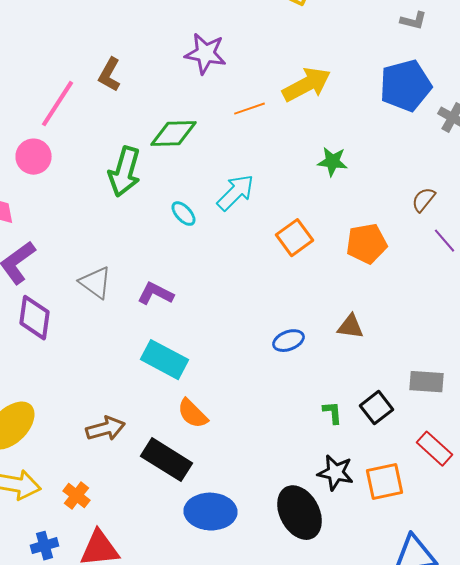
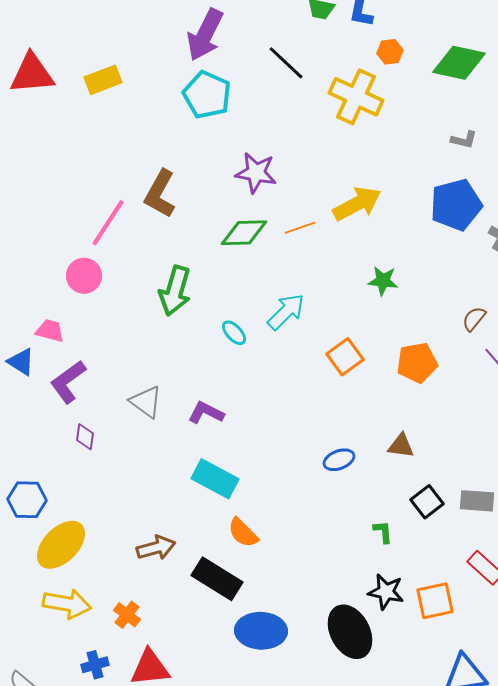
brown L-shape: (110, 75) -> (160, 194), size x1.4
green diamond: (174, 134) -> (244, 233), moved
purple diamond: (34, 318) -> (85, 437), size x0.6
black square: (376, 408) -> (427, 502), moved

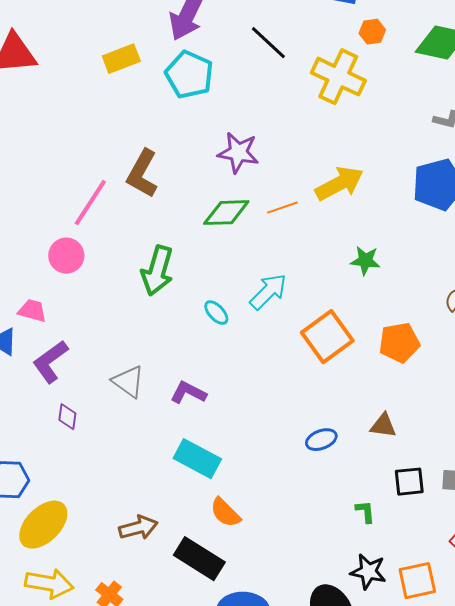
yellow rectangle: (103, 80) -> (121, 59), moved
orange square: (345, 357) -> (327, 337), size x1.4
black square: (427, 502) -> (409, 482), turned 32

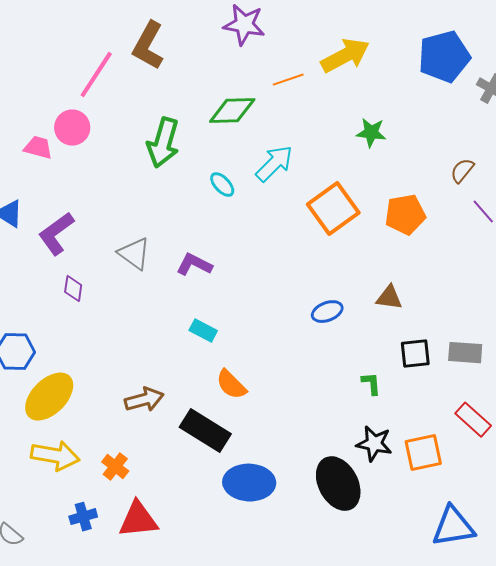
green diamond: (226, 213) -> (232, 111), moved
pink trapezoid: (32, 311) -> (38, 148), moved
cyan rectangle: (197, 459) -> (203, 331), size x0.6

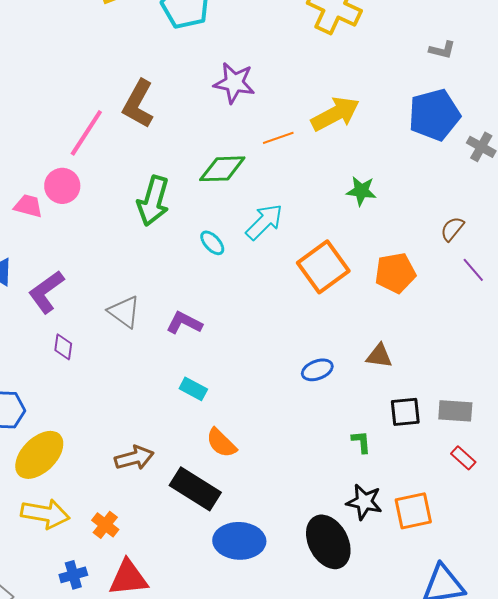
red rectangle: (473, 420) -> (463, 458), moved, size x0.7

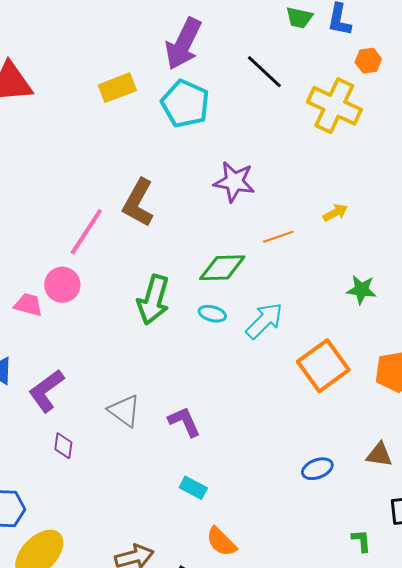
yellow arrow: (335, 114) -> (335, 213), size x0.5
cyan ellipse: (212, 243) -> (212, 314), moved, turned -32
purple L-shape: (184, 323) -> (184, 422), turned 39

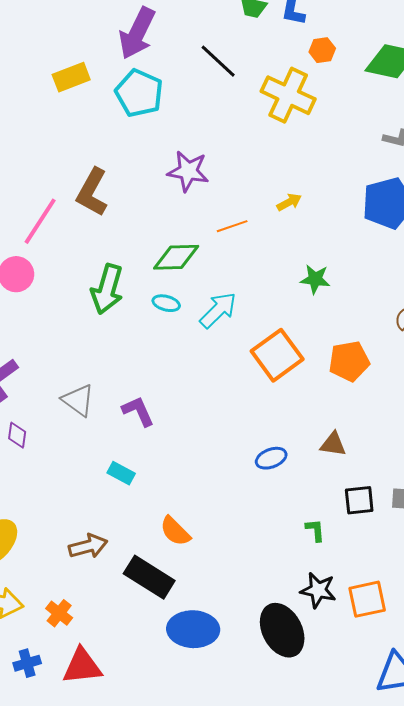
cyan rectangle: (193, 488) -> (121, 473), moved

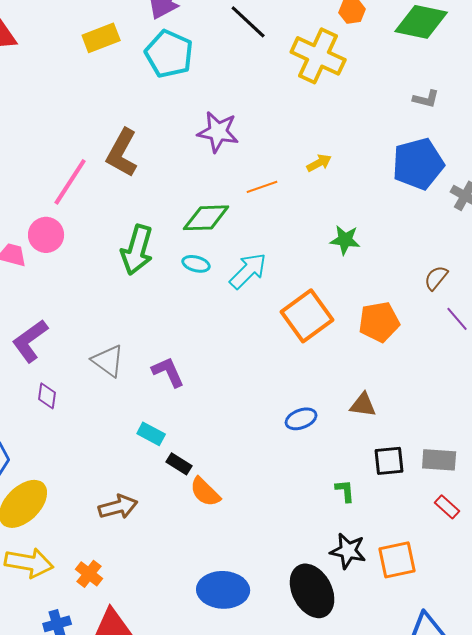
black rectangle: (149, 577) -> (179, 464), moved, size x0.5

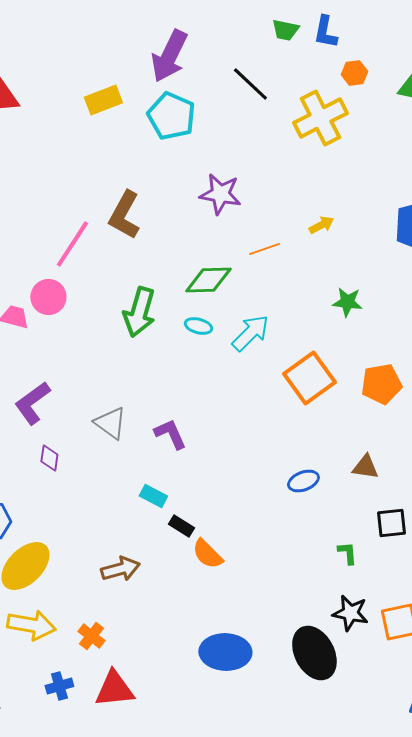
yellow cross: (318, 56) -> (320, 118), turned 38

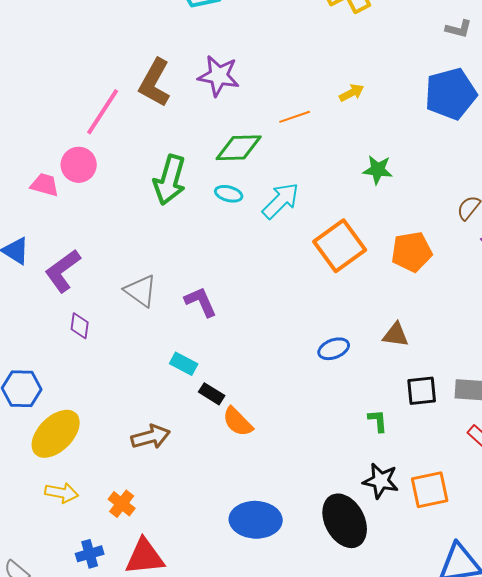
purple star: (220, 194) -> (219, 76), moved
yellow arrow: (31, 625) -> (62, 493), size x0.7

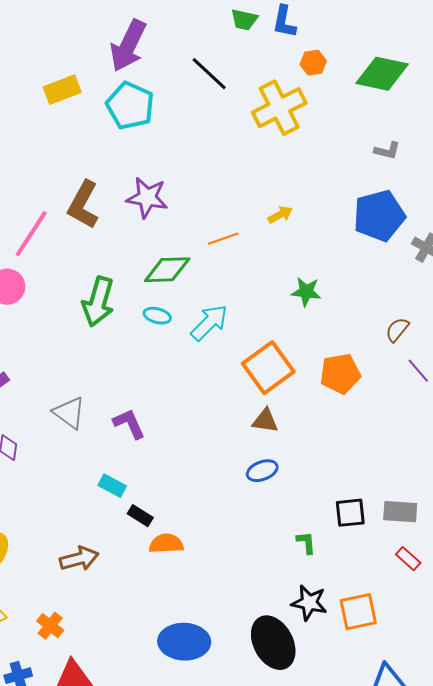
brown triangle: (396, 335) -> (265, 421), moved
orange semicircle: (238, 422) -> (166, 544), turned 132

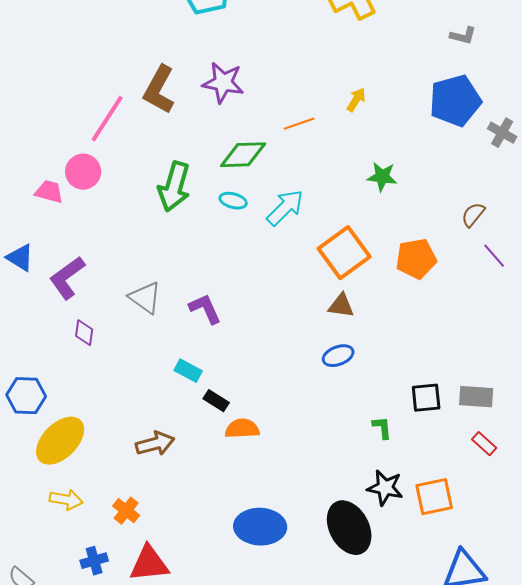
yellow arrow: (280, 215) -> (356, 100), turned -30

